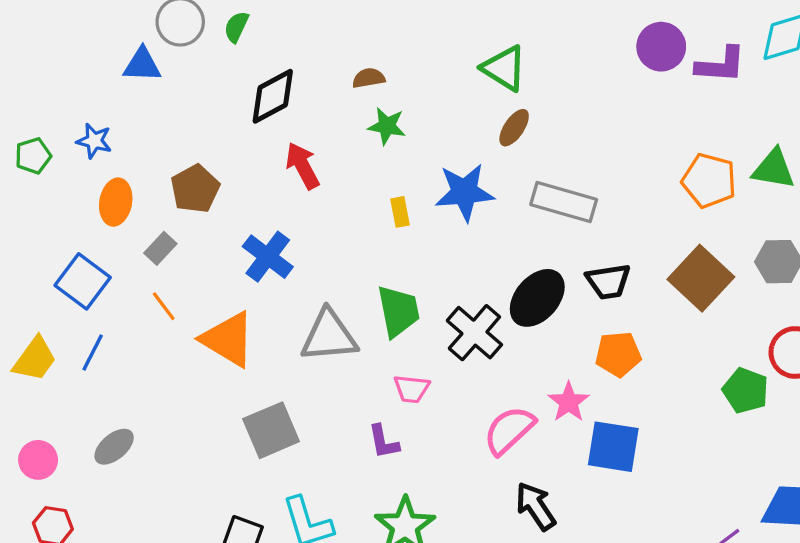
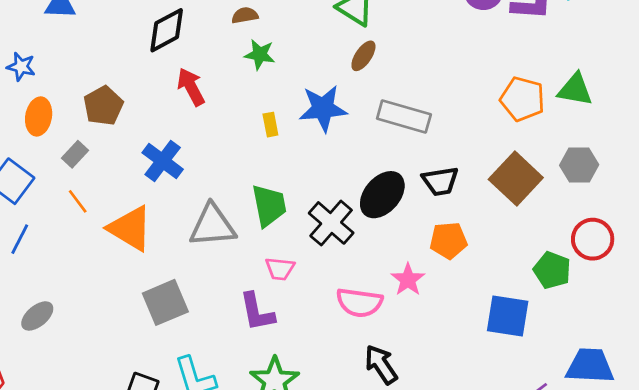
pink semicircle: (509, 430) -> (359, 302), turned -129
purple L-shape: (384, 442) -> (257, 312), size x1.4
blue square: (613, 447) -> (508, 316), moved

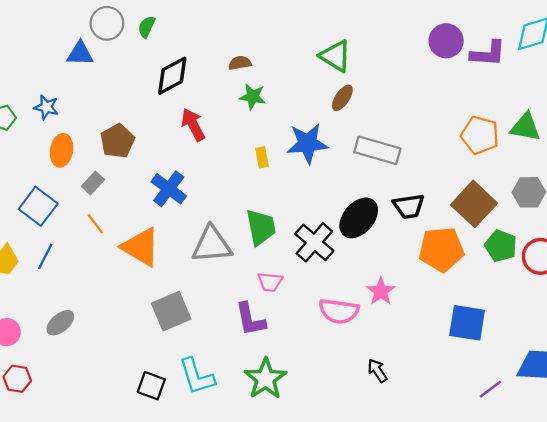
orange pentagon: (448, 240) -> (441, 249), moved, size x1.4
green pentagon: (552, 270) -> (501, 246), moved
black arrow: (381, 364) -> (377, 371), moved, size x0.7

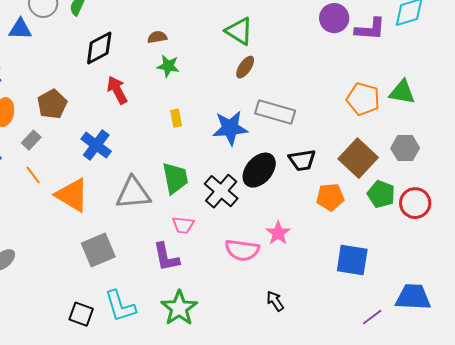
blue star: (307, 143) -> (230, 128), moved
orange pentagon: (441, 249) -> (330, 197), size x0.7

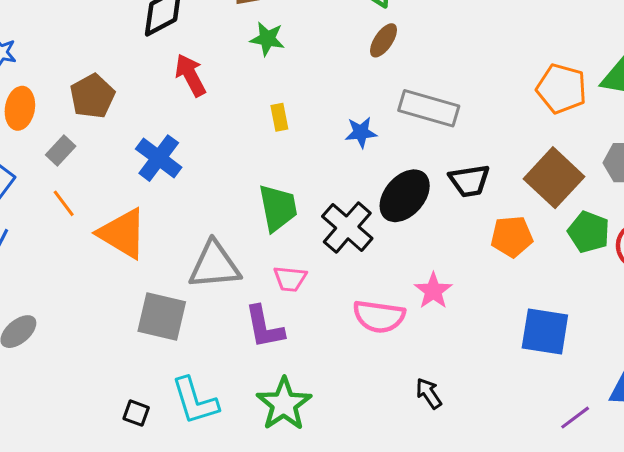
blue star: (230, 128) -> (361, 132), size x0.6
gray triangle: (133, 193) -> (215, 265), moved
gray square: (98, 250) -> (162, 316), turned 36
black square: (81, 314) -> (136, 413), size x0.7

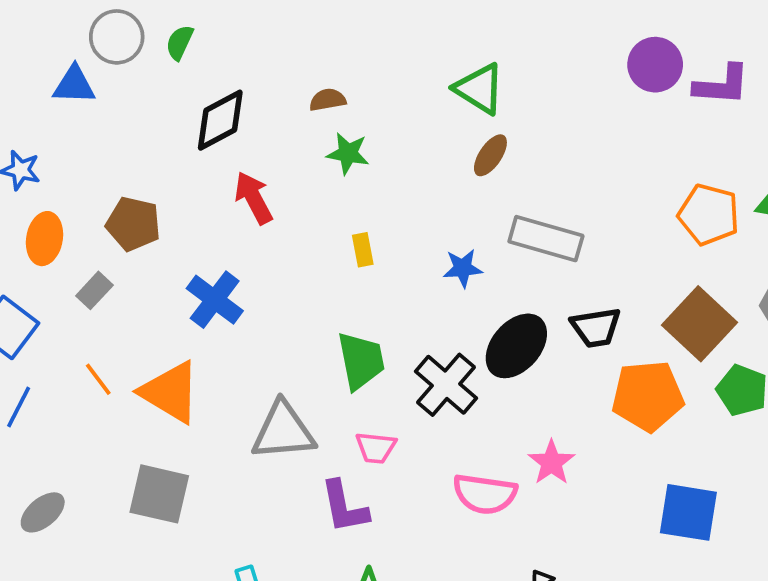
brown pentagon: (92, 96) -> (133, 224), turned -30
orange line: (64, 203) -> (98, 379), moved
orange pentagon: (512, 237) -> (648, 396), size x1.4
gray square: (162, 316) -> (159, 494), moved

